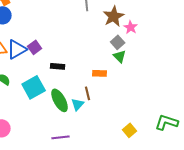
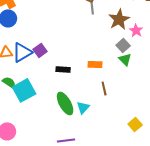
orange rectangle: (100, 73) -> (95, 64), moved
cyan square: (34, 87) -> (24, 90), moved
brown line: (88, 93) -> (104, 88), moved
yellow square: (130, 130) -> (135, 124), moved

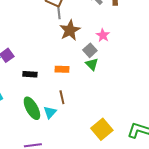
brown star: (119, 19) -> (70, 30), moved
brown line: (104, 88) -> (62, 97), moved
yellow square: (135, 124) -> (102, 129), size x1.5

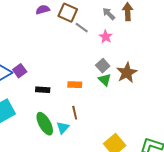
gray line: (59, 12) -> (82, 28), moved, turned -48
brown star: (70, 30) -> (127, 73), moved
pink star: (103, 35) -> (106, 37), moved

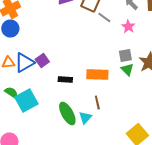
gray square: (103, 66) -> (125, 56), turned 32
orange rectangle: (75, 85) -> (97, 74), size x1.5

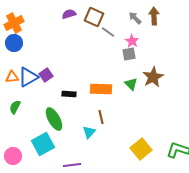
gray square: (125, 56) -> (129, 54), moved
green semicircle: (11, 92) -> (15, 107), turned -96
cyan square: (26, 100) -> (43, 144), moved
green ellipse: (67, 114) -> (54, 119), moved

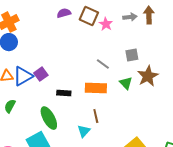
gray arrow: (135, 18) -> (130, 17), turned 128
gray line: (108, 32) -> (103, 64), moved
pink star: (132, 41) -> (106, 24), moved
gray square: (129, 54) -> (132, 55), moved

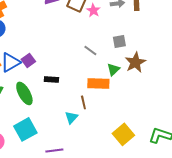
green triangle: (126, 83) -> (113, 69), turned 32
orange rectangle: (96, 88) -> (98, 83), moved
green ellipse: (49, 118) -> (24, 93), moved

